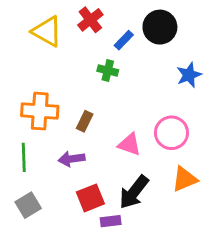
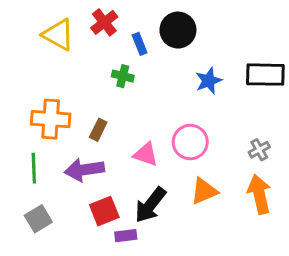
blue rectangle: (124, 40) -> (140, 44), turned -66
purple arrow: (72, 159) -> (84, 170), size x1.4

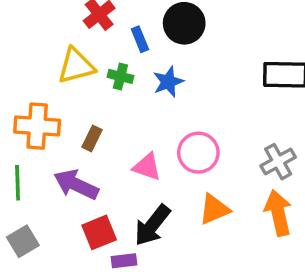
yellow triangle: (58, 35) -> (76, 66), moved, turned -44
blue star: (209, 81) -> (168, 82), moved
gray cross: (259, 150) -> (278, 162), size x1.4
purple arrow: (84, 170) -> (76, 185), turned 33

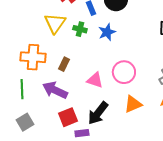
yellow triangle: (76, 66) -> (55, 23), turned -40

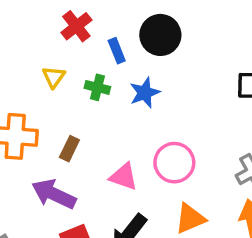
yellow triangle: (55, 23) -> (54, 77), size x0.6

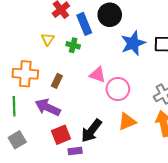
blue rectangle: (117, 51) -> (84, 24), size x1.5
blue star: (145, 93) -> (133, 43), moved, size x1.4
pink triangle: (124, 177) -> (98, 75), moved

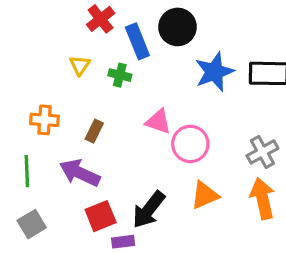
orange cross: (25, 74) -> (44, 120), size x0.7

